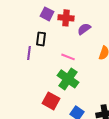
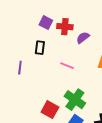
purple line: (29, 53) -> (20, 68), moved
green cross: (68, 79) -> (75, 100), moved

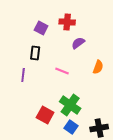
red cross: (65, 27) -> (67, 22), moved
purple line: (20, 68) -> (23, 75), moved

